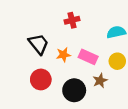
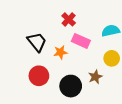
red cross: (72, 20) -> (69, 19), turned -32
pink rectangle: (88, 57) -> (81, 41), moved

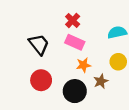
pink rectangle: (81, 41) -> (75, 42), moved
orange star: (60, 52) -> (83, 65), moved

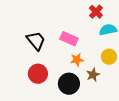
red cross: (73, 20) -> (96, 12), moved

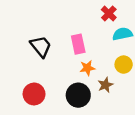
pink rectangle: (69, 39) -> (78, 44), turned 54
red circle: (38, 74) -> (34, 94), moved

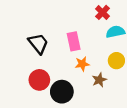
red circle: (34, 94) -> (39, 80), moved
black circle: (78, 95) -> (62, 92), moved

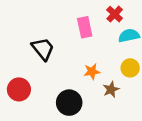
pink rectangle: (74, 41) -> (85, 27), moved
red circle: (39, 80) -> (19, 89), moved

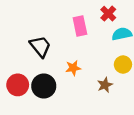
orange star: (92, 72) -> (73, 68), moved
black circle: (69, 103) -> (44, 86), moved

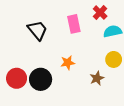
black trapezoid: (40, 46) -> (37, 30), moved

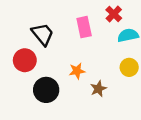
red circle: (17, 78) -> (25, 60), moved
brown star: (97, 78) -> (98, 89), moved

